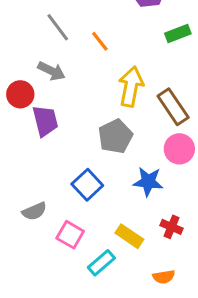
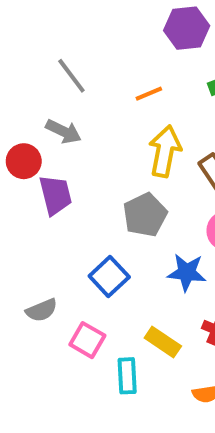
orange line: (100, 41) -> (149, 94), moved, turned -75
cyan rectangle: (101, 263) -> (127, 376), turned -52

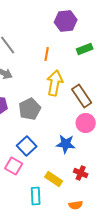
orange line: (149, 94) -> (47, 54), turned -56
gray pentagon: (145, 215) -> (30, 109), moved
pink square: (87, 340) -> (14, 166), moved

